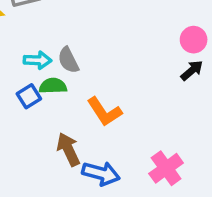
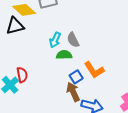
cyan arrow: (37, 60) -> (55, 40), turned 112
blue square: (29, 96) -> (76, 77), moved

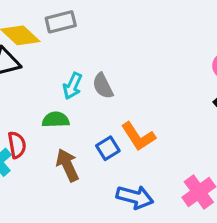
green semicircle: (64, 55) -> (56, 120), moved
brown arrow: (73, 92) -> (67, 165), moved

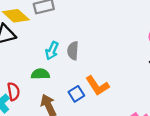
gray semicircle: (103, 86) -> (73, 51), turned 30

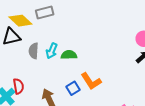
gray semicircle: (73, 51) -> (34, 51), moved
green semicircle: (40, 74) -> (69, 55), moved

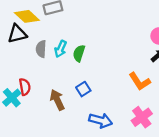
green semicircle: (69, 55) -> (79, 53), turned -70
orange L-shape: (91, 81) -> (140, 81), moved

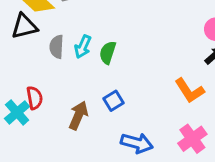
brown arrow: (57, 100) -> (78, 115), turned 48

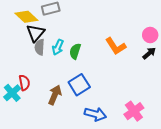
black triangle: (24, 26) -> (36, 33), moved, turned -36
orange L-shape: (189, 91) -> (116, 46), moved
blue square: (113, 101) -> (79, 85), size x1.5

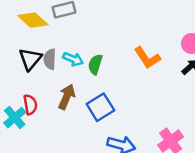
black triangle: (36, 33) -> (30, 59), moved
cyan arrow: (58, 47) -> (73, 59), turned -91
brown arrow: (55, 95) -> (67, 97), moved

